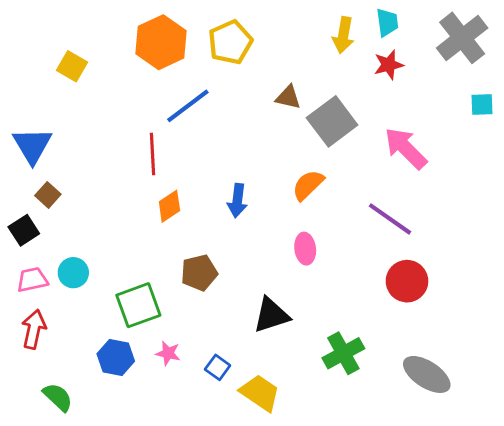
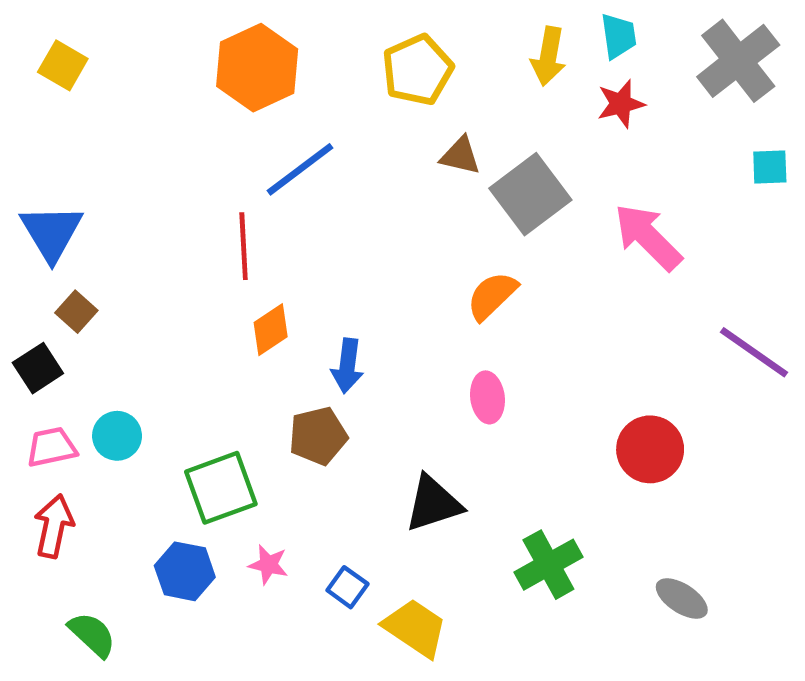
yellow pentagon: (230, 42) -> (417, 70), moved
yellow square: (72, 66) -> (63, 65), moved
blue arrow: (237, 201) -> (347, 366), moved
purple line: (390, 219) -> (754, 352), moved
gray ellipse: (427, 374) -> (682, 598), size x0.7

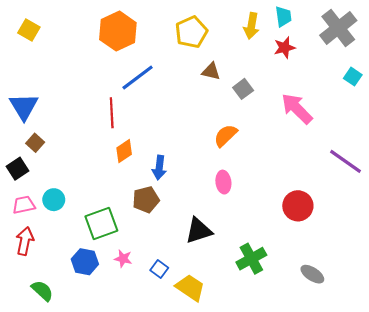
cyan square: (770, 167) -> (353, 77), turned 36
gray square: (530, 194) -> (243, 89), size x0.6

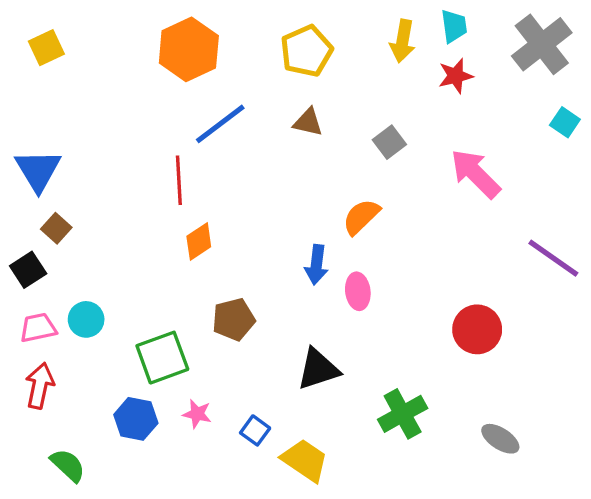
yellow square: (29, 30) -> (46, 48), turned 35
brown triangle: (211, 71) -> (308, 122), moved
blue arrow: (159, 168) -> (316, 265), moved

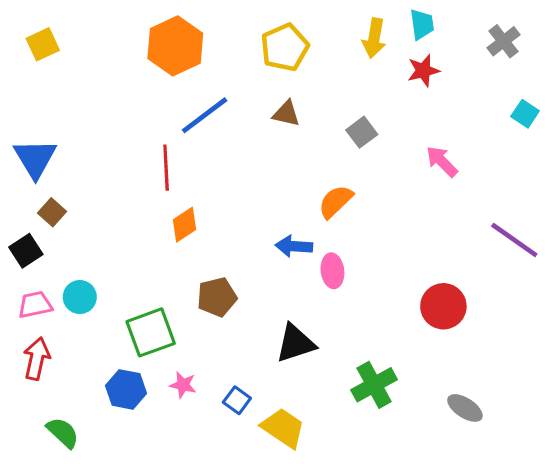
gray cross: (542, 44) -> (503, 41), size x0.6
pink arrow: (475, 174) -> (442, 161), size x0.7
blue arrow: (316, 265) -> (294, 246), turned 87

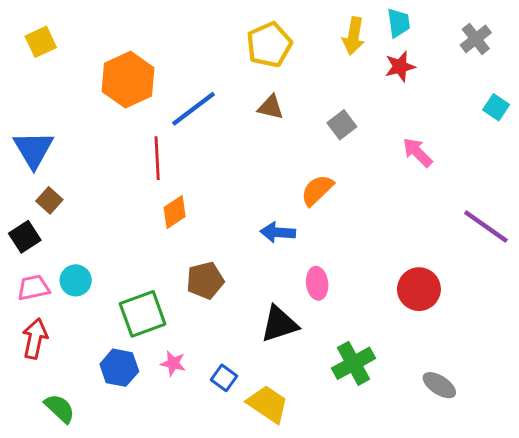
orange hexagon: (175, 46) -> (128, 80), moved
pink ellipse: (332, 271) -> (317, 283), moved

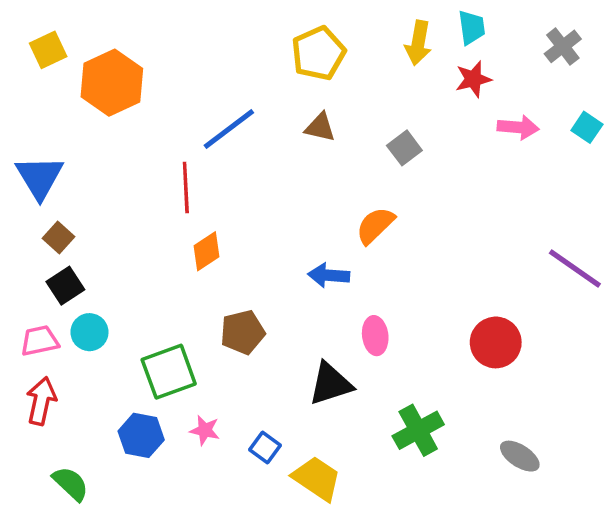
orange hexagon: (128, 80) -> (112, 83), moved
pink arrow: (418, 152) -> (518, 127), moved, turned 140
black square: (25, 237) -> (65, 286), moved

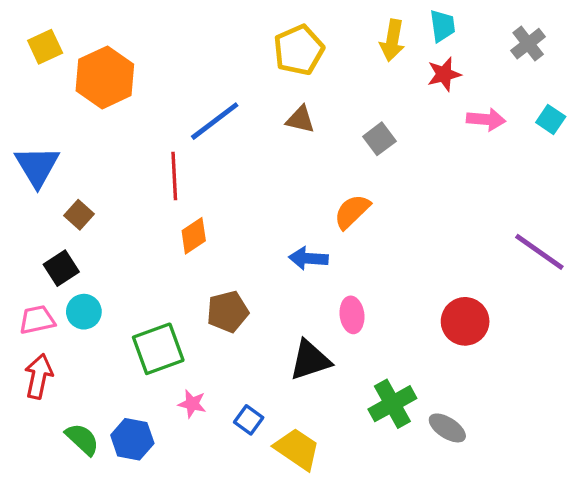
brown square: (58, 237) -> (79, 215), moved
blue hexagon: (141, 435) -> (132, 439), moved
gray ellipse: (520, 456) -> (447, 428), moved
green semicircle: (71, 484) -> (82, 439), moved

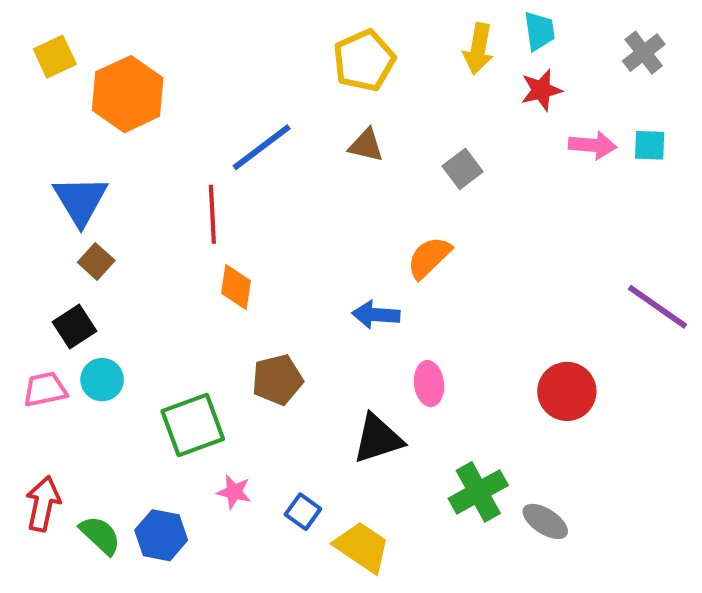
cyan square: (551, 119) -> (650, 145), moved, turned -32
blue triangle: (37, 166) -> (80, 200), moved
orange diamond: (194, 236) -> (236, 287), turned -48
red arrow: (39, 376) -> (43, 504), moved

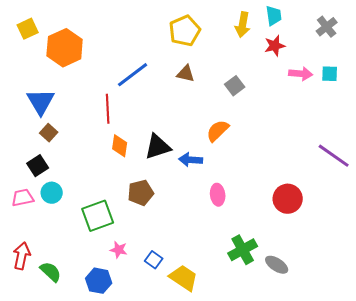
black triangle: (378, 439) -> (158, 147), moved
blue hexagon: (161, 535) -> (99, 281), moved

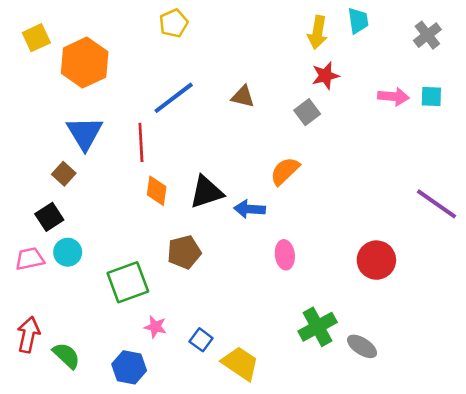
yellow pentagon: (185, 31) -> (174, 23), moved, size x0.7
red star: (275, 46) -> (325, 76), moved
blue triangle: (41, 102) -> (85, 133), moved

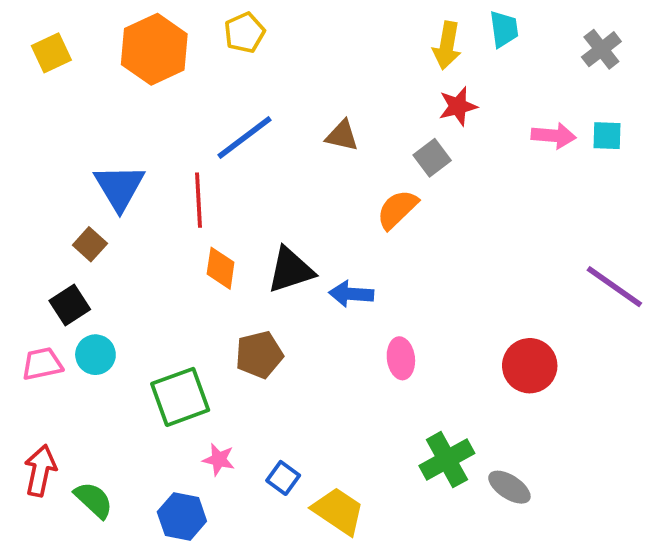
orange hexagon: (85, 63) -> (154, 49), moved
orange semicircle: (285, 171) -> (397, 209), moved

